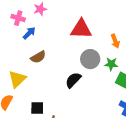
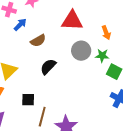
brown semicircle: (38, 57) -> (38, 41), moved
black semicircle: (73, 80) -> (48, 67), moved

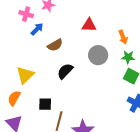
red triangle: (72, 21) -> (89, 25), size x0.7
green star: (102, 56) -> (128, 57), moved

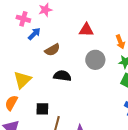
black semicircle: (65, 71) -> (62, 76), turned 54

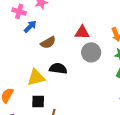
red triangle: (86, 30) -> (82, 32), moved
yellow triangle: (22, 80) -> (36, 77), moved, turned 30

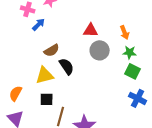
brown semicircle: (48, 42) -> (52, 50), moved
black semicircle: (58, 68) -> (67, 66), turned 48

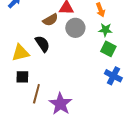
brown semicircle: (52, 50) -> (50, 20), moved

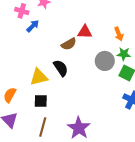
gray circle: (75, 28) -> (105, 61), moved
brown line: (36, 94) -> (43, 127), moved

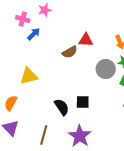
black semicircle: (61, 68) -> (62, 107), moved
yellow triangle: (39, 77) -> (29, 76), moved
black square: (41, 101) -> (83, 102), moved

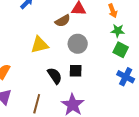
gray circle: (106, 69) -> (78, 44), moved
yellow triangle: (29, 76) -> (40, 45), moved

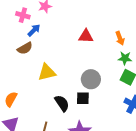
brown semicircle: (63, 21) -> (25, 48), moved
gray circle: (78, 44) -> (91, 79), moved

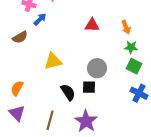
brown semicircle: (25, 48) -> (20, 37), moved

